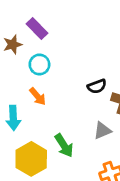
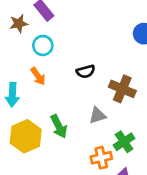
black semicircle: (97, 86) -> (86, 71), moved

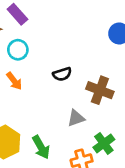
green arrow: (59, 126) -> (41, 147), moved

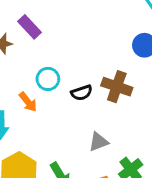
cyan circle: (18, 50) -> (48, 79), moved
brown cross: (100, 90) -> (117, 87), moved

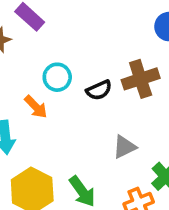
brown cross: (117, 87) -> (141, 79), turned -32

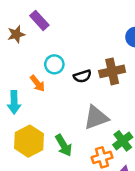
gray triangle: (124, 147) -> (96, 117), size x1.5

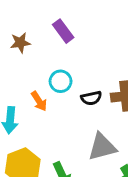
purple rectangle: (39, 20) -> (63, 31), moved

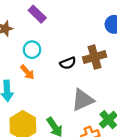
cyan circle: (61, 81) -> (32, 50), moved

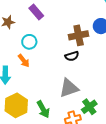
brown cross: (95, 57) -> (79, 35), moved
black semicircle: (68, 63) -> (72, 56), moved

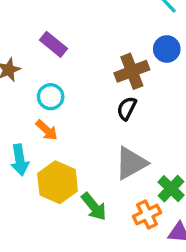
black semicircle: (72, 56) -> (127, 108), turned 144
yellow hexagon: (16, 105) -> (58, 182), moved

